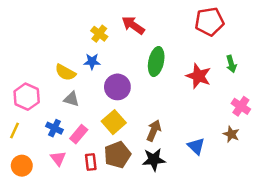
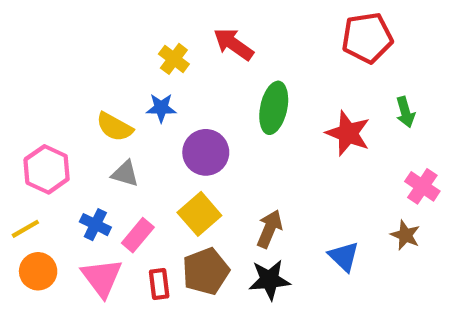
yellow line: (15, 131) -> (25, 229), turned 35
pink triangle: (58, 158) -> (102, 278), size x1.5
orange circle: (22, 166) -> (38, 271), moved

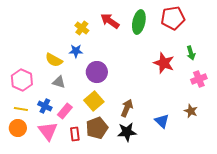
green ellipse: (274, 108) -> (139, 22), moved
pink cross: (422, 186) -> (199, 79), moved, turned 35
yellow line: (25, 229) -> (21, 109), moved, turned 40

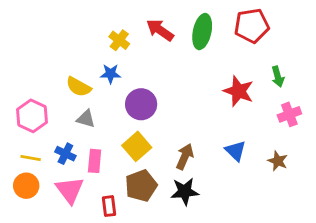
pink rectangle: (65, 111) -> (95, 161), turned -35
blue triangle: (162, 121) -> (236, 151), moved
red rectangle: (75, 134) -> (109, 206), moved

